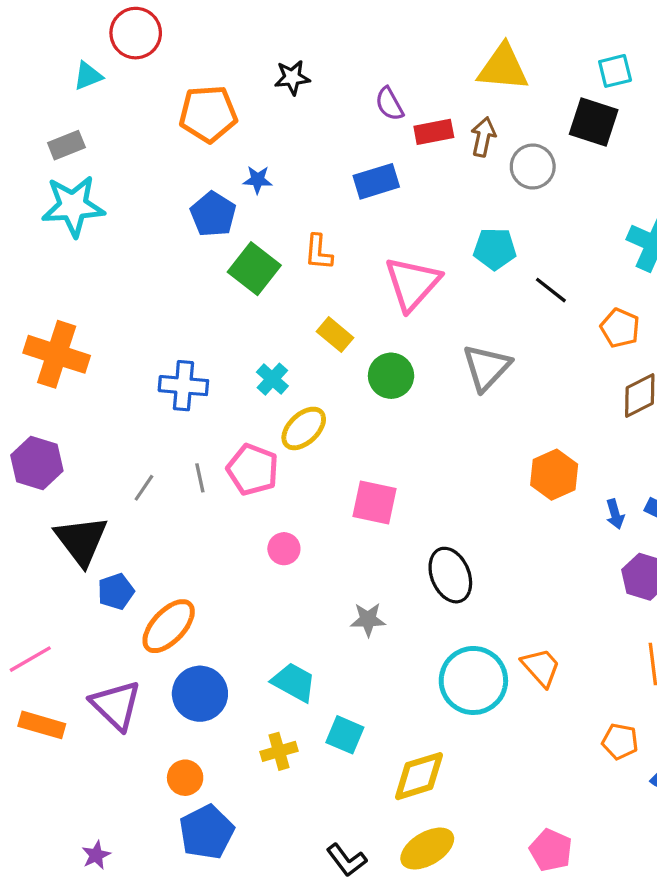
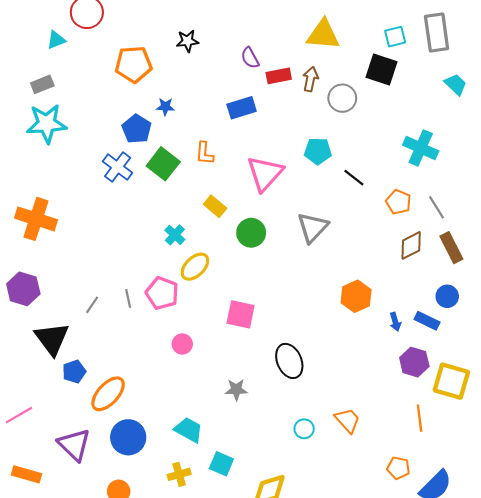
blue cross: (183, 386) -> (118, 167), moved, turned 32
cyan circle: (473, 680) -> (304, 429), size x0.5
orange rectangle: (42, 725) -> (26, 474), moved

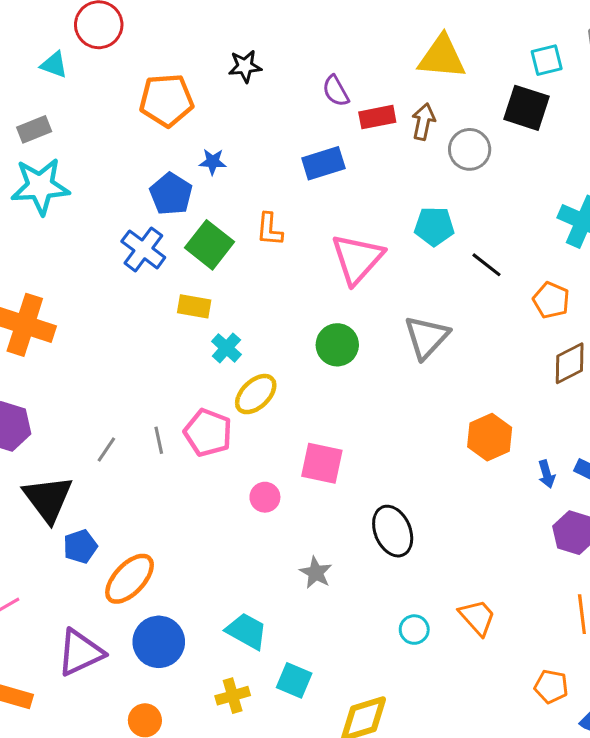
cyan triangle: (56, 40) -> (54, 65), turned 42
yellow rectangle: (215, 206) -> (194, 306), moved, turned -30
pink circle: (182, 344) -> (265, 497), moved
gray star: (236, 390) -> (316, 573), turned 30
purple triangle: (74, 445) -> (80, 653), turned 51

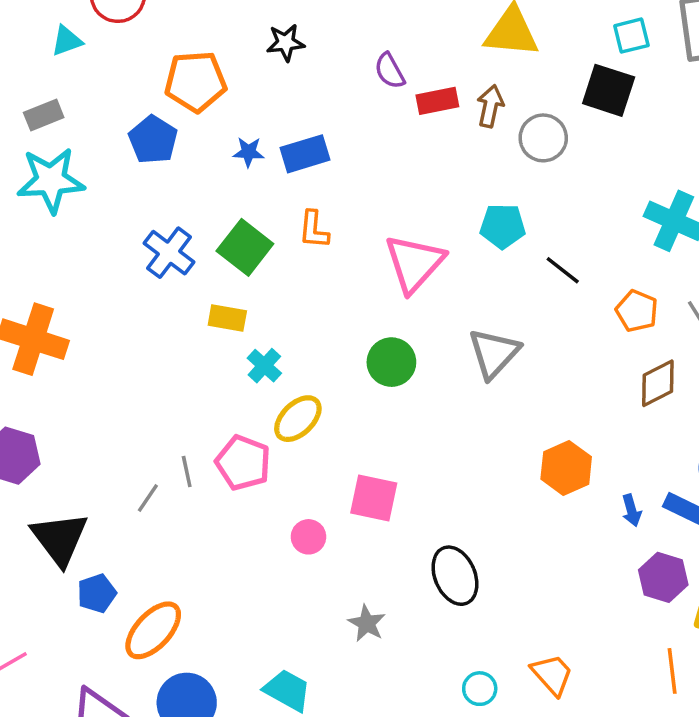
cyan triangle: (54, 65) -> (67, 41), turned -40
blue rectangle: (323, 163) -> (305, 154), moved
blue pentagon: (171, 194) -> (153, 140), moved
gray line: (106, 449) -> (148, 498), moved

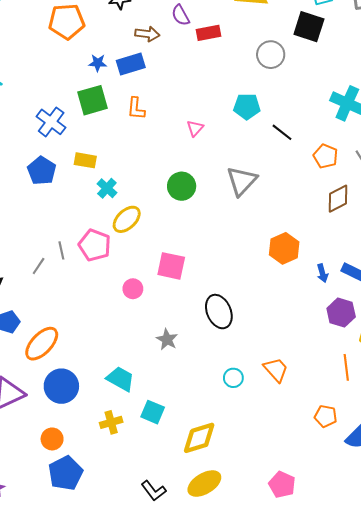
brown arrow: (490, 106) -> (147, 34), moved, turned 85
blue pentagon: (153, 140) -> (42, 171), moved
green square: (245, 247) -> (92, 100), moved, turned 36
pink triangle: (414, 263) -> (195, 128), size x0.5

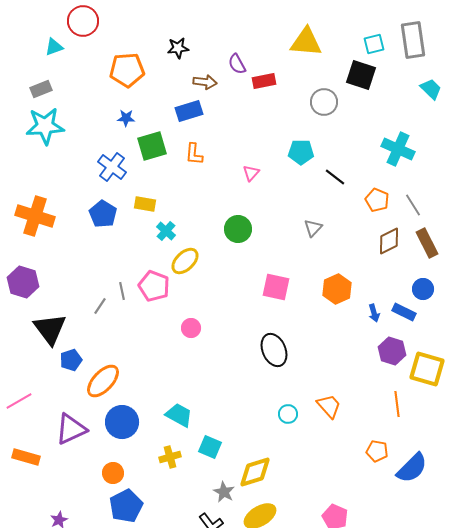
blue star: (98, 63) -> (126, 118), moved
gray triangle: (242, 181) -> (313, 228), moved, size x0.6
pink square: (171, 266) -> (276, 287), moved
gray star: (167, 340) -> (224, 492), moved

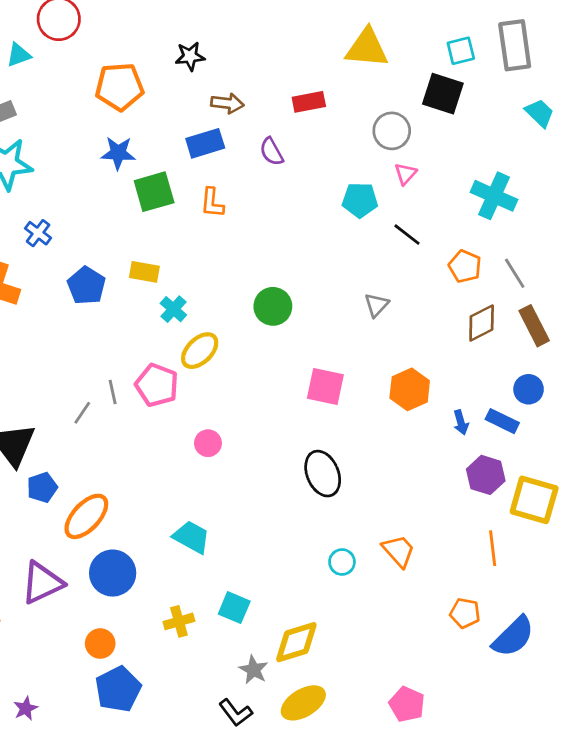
purple semicircle: (237, 64) -> (272, 152), moved
blue star: (126, 118) -> (118, 153), size x1.4
blue cross: (112, 167) -> (38, 233), moved, size x0.7
pink triangle: (251, 173) -> (406, 174), moved
cyan trapezoid: (179, 415) -> (191, 537), moved

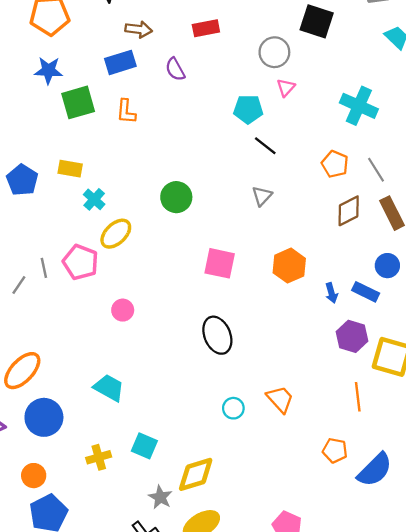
black line: (407, 235) -> (265, 146), moved

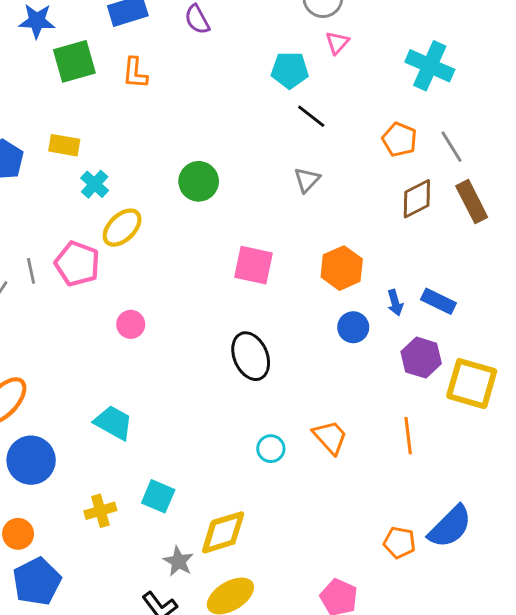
blue circle: (387, 266) -> (353, 327), moved
orange line: (358, 397) -> (408, 436), moved
orange pentagon: (335, 450) -> (399, 543), moved

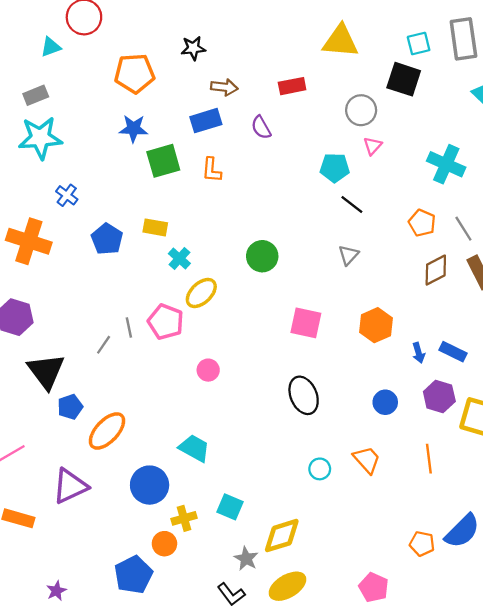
blue circle: (353, 327) -> (385, 402), moved
blue circle: (31, 460) -> (150, 485), moved
orange circle: (18, 534) -> (164, 544), moved

